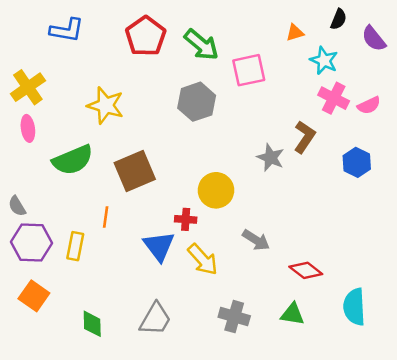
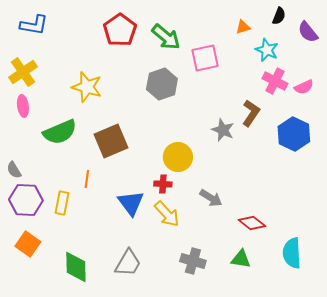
blue L-shape: (67, 30) -> (34, 25), moved
blue hexagon: (357, 162) -> (294, 134), size x1.4
red cross: (186, 219) -> (163, 184), moved
green diamond: (92, 324) -> (76, 267), size x1.4

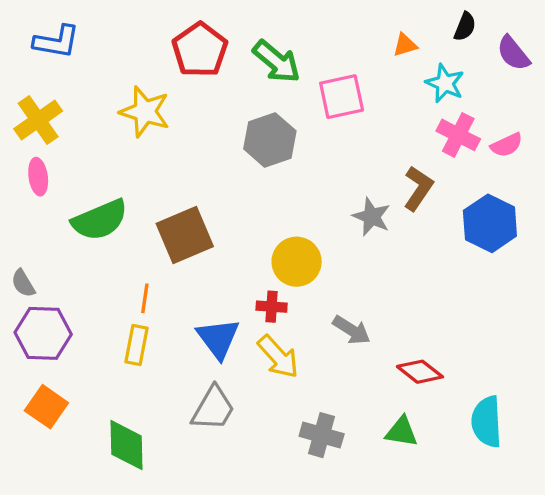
yellow star: (87, 87) -> (145, 112), moved
yellow rectangle: (62, 203) -> (136, 345), moved
gray trapezoid: (128, 263) -> (213, 408), moved

